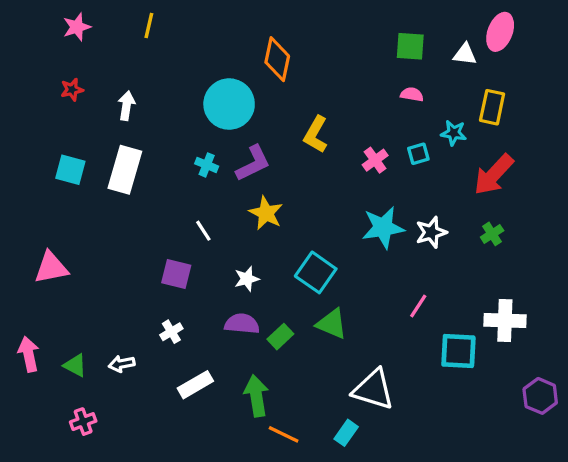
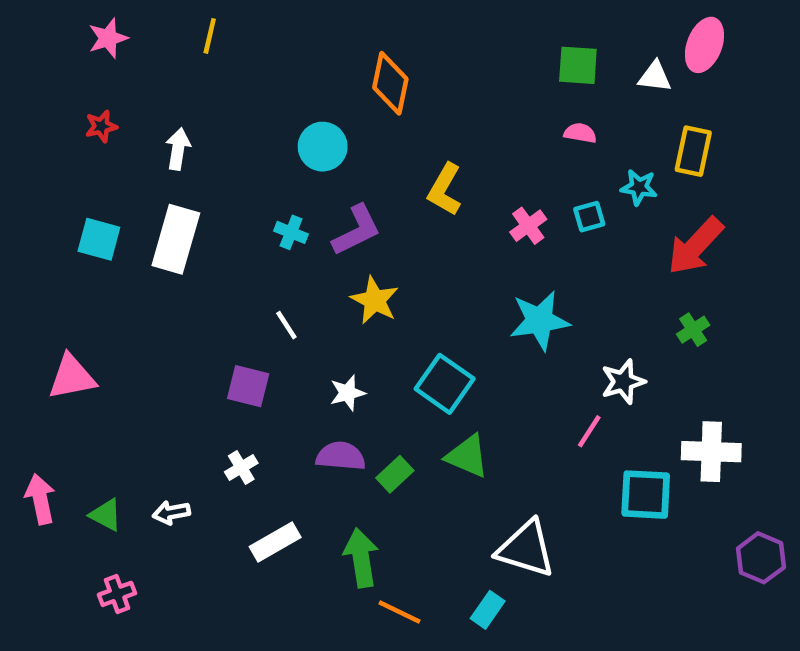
cyan circle: (229, 104) -> (323, 147), size x0.7
white star: (431, 232) -> (623, 382), moved

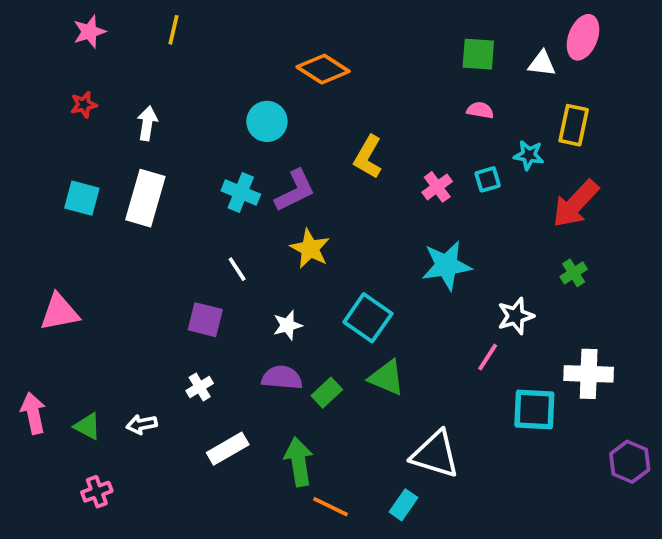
orange diamond: (390, 83) -> (323, 69), turned -69
cyan cross: (291, 232) -> (241, 192), size x1.4

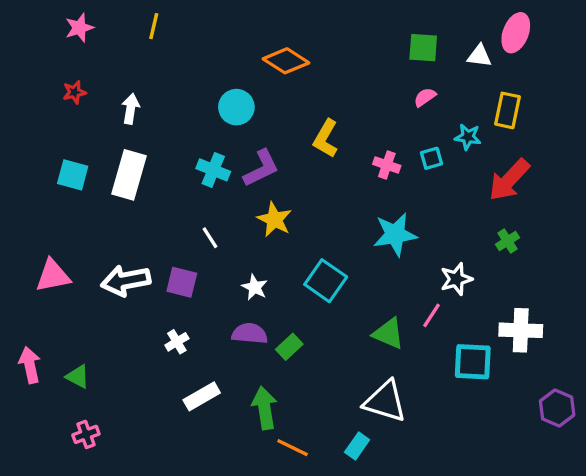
pink semicircle: (480, 110) -> (425, 97), turned -45
pink cross: (437, 187) -> (387, 165), turned -35
white star: (288, 325) -> (255, 287), turned -30
green triangle: (387, 378) -> (388, 334), moved
white arrow: (142, 424) -> (126, 281), moved, size x1.8

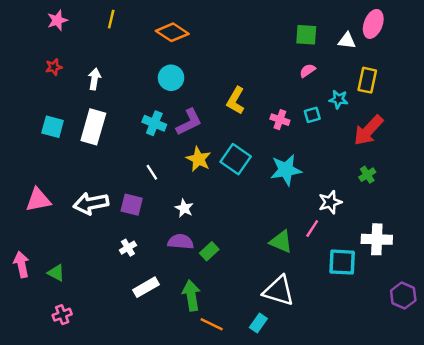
orange diamond: (286, 61) -> (172, 32), moved
cyan square: (326, 281) -> (236, 159), moved

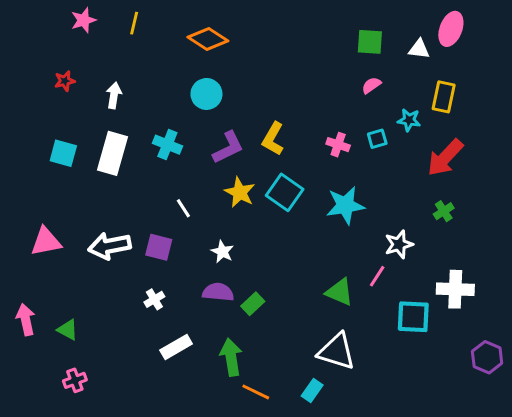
pink star: (57, 20) -> (84, 20), moved
yellow L-shape: (236, 101) -> (273, 139), moved
cyan cross: (154, 123) -> (167, 145), moved

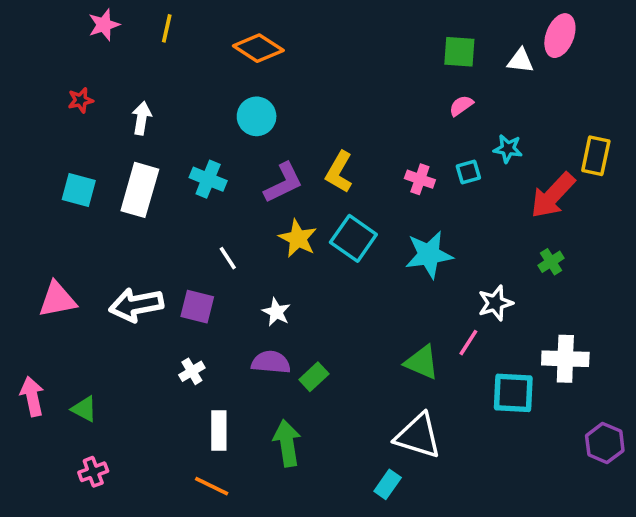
yellow rectangle: (444, 97) -> (596, 156), moved
white rectangle: (176, 347) -> (219, 431), turned -60
orange line: (256, 392) -> (212, 486), moved

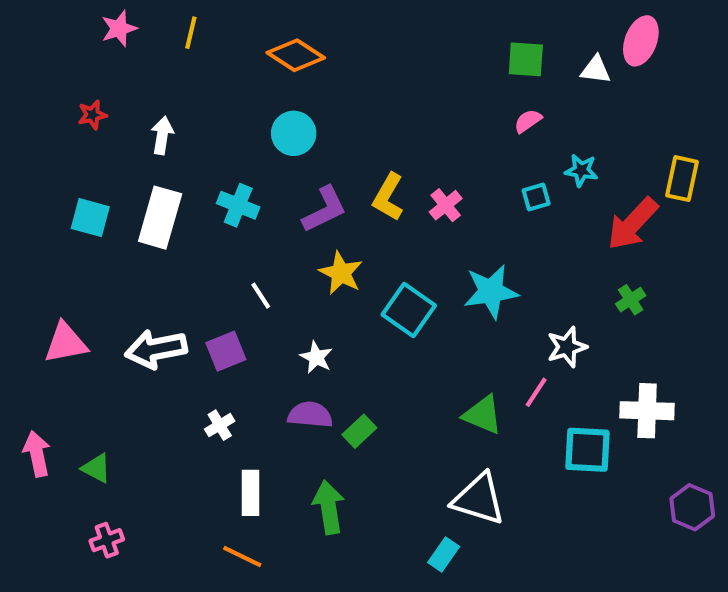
pink cross: (420, 179) -> (446, 205), moved, turned 32
cyan square: (353, 238) -> (409, 310), moved
purple square: (197, 307) -> (226, 351), turned -36

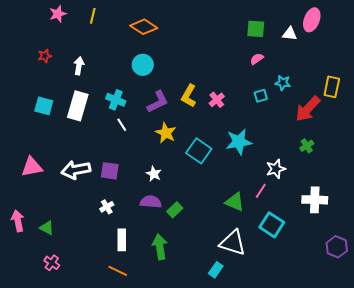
white line: (261, 296) -> (122, 125), moved
purple square: (226, 351) -> (110, 171), turned 30
cyan square: (587, 450) -> (272, 225), moved, turned 30
pink cross: (107, 540) -> (52, 263), turned -35

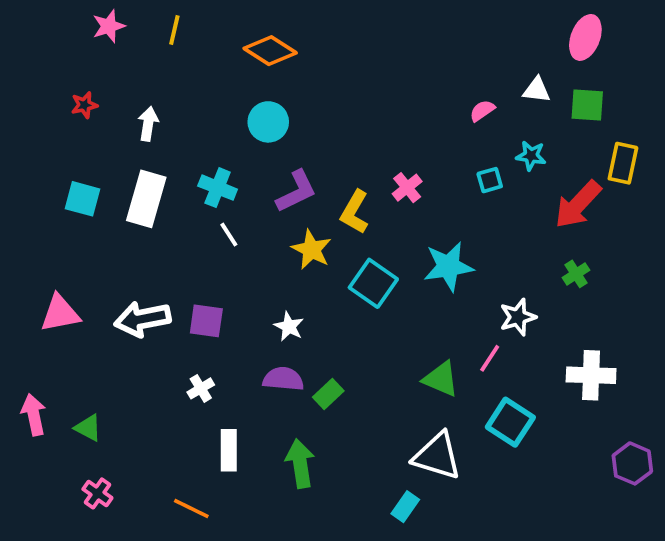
green square: (256, 29) -> (587, 105), moved
white triangle: (290, 34) -> (537, 90), moved
yellow L-shape: (189, 96) -> (355, 212), moved
orange line: (118, 271) -> (191, 508), moved

